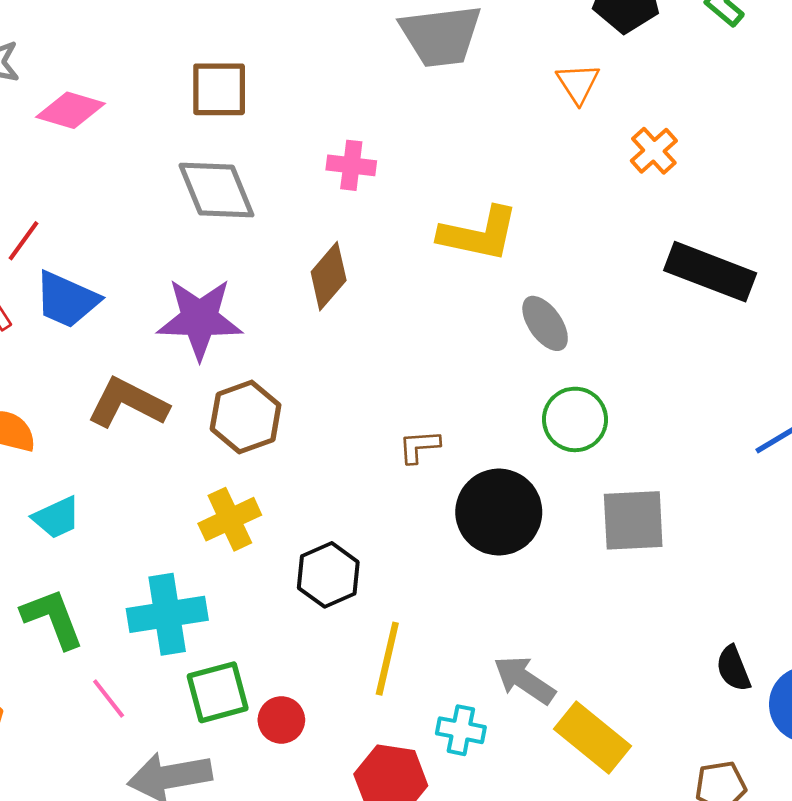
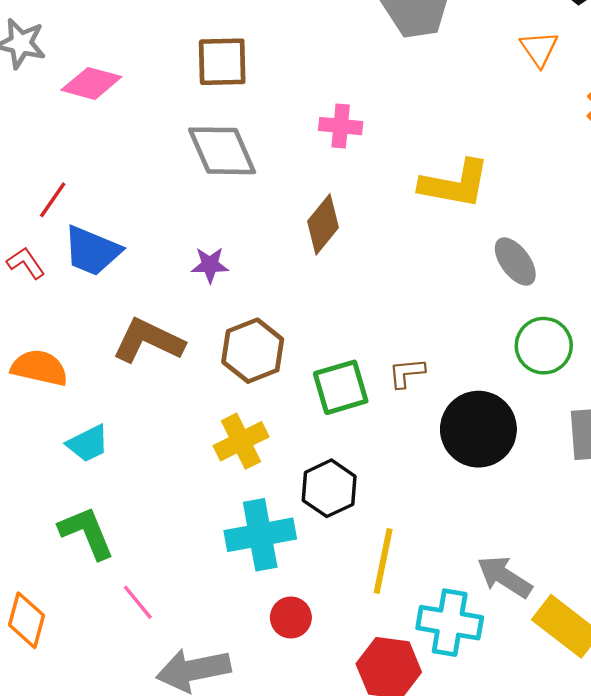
purple star: (200, 319) -> (210, 265), size x0.5
cyan cross: (167, 614) -> (260, 535), moved
green square: (218, 692) -> (341, 387), moved
cyan cross: (461, 730) -> (450, 623), size x1.5

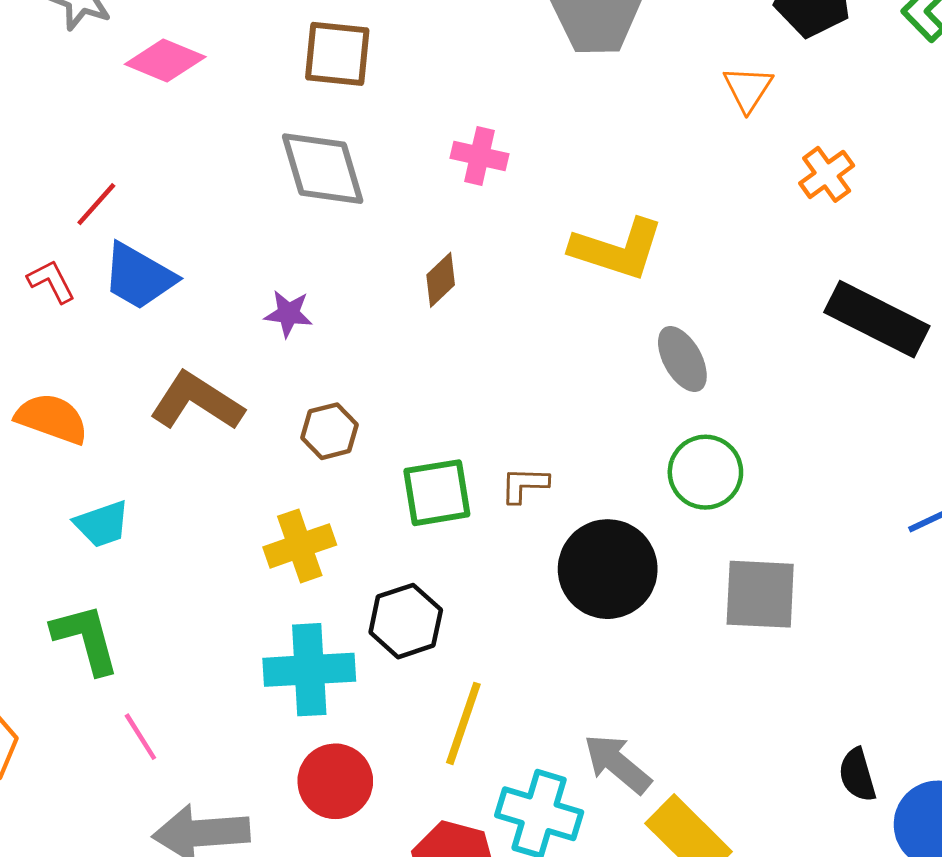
brown diamond: (323, 224) -> (441, 280), size x0.7
brown hexagon: (253, 351) -> (330, 431), size x0.7
red circle: (291, 617) -> (335, 781), size x1.4

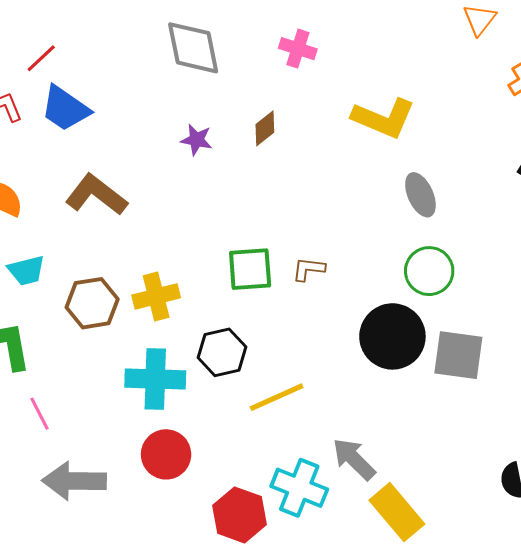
purple star: (288, 314) -> (196, 140), moved
brown hexagon: (330, 431) -> (92, 303), moved, size x1.4
black circle: (608, 569) -> (392, 336), moved
yellow line: (463, 723) -> (277, 397), moved, turned 42

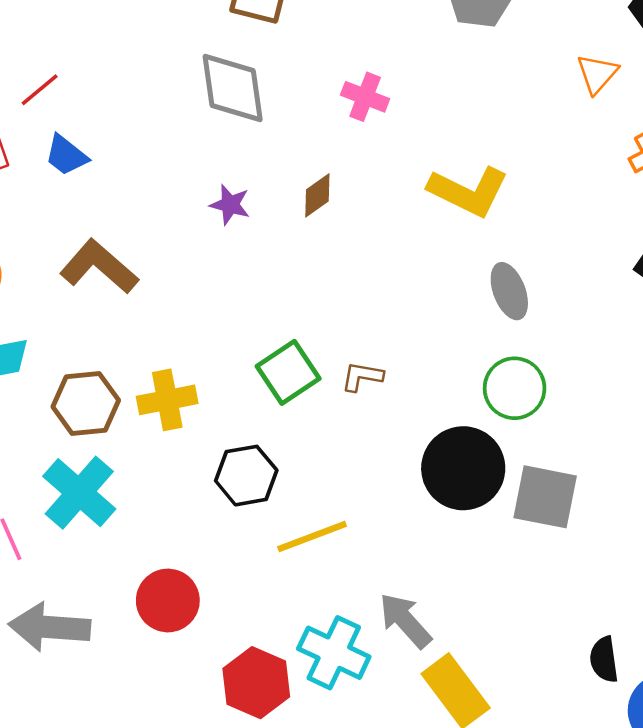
blue trapezoid: (65, 109) -> (66, 155), size x0.7
green square: (250, 269) -> (288, 372), turned -33
cyan cross: (155, 379) -> (79, 493), moved, turned 36

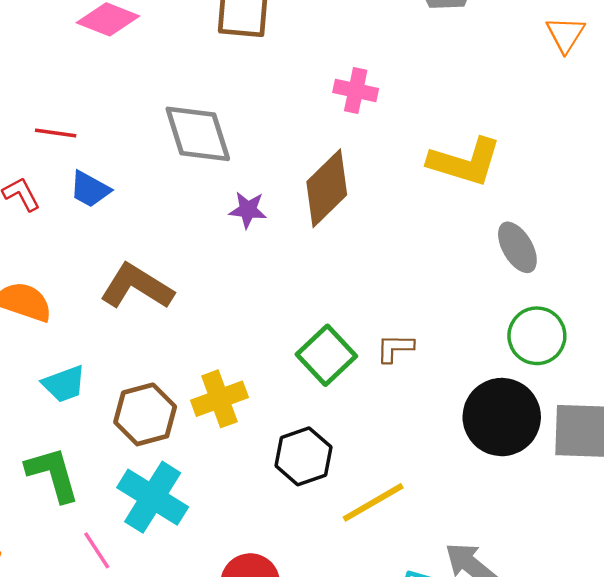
gray diamond: (233, 88) -> (198, 134), moved
red line: (40, 90) -> (56, 133), turned 57
brown diamond: (317, 195) -> (327, 188), size x1.8

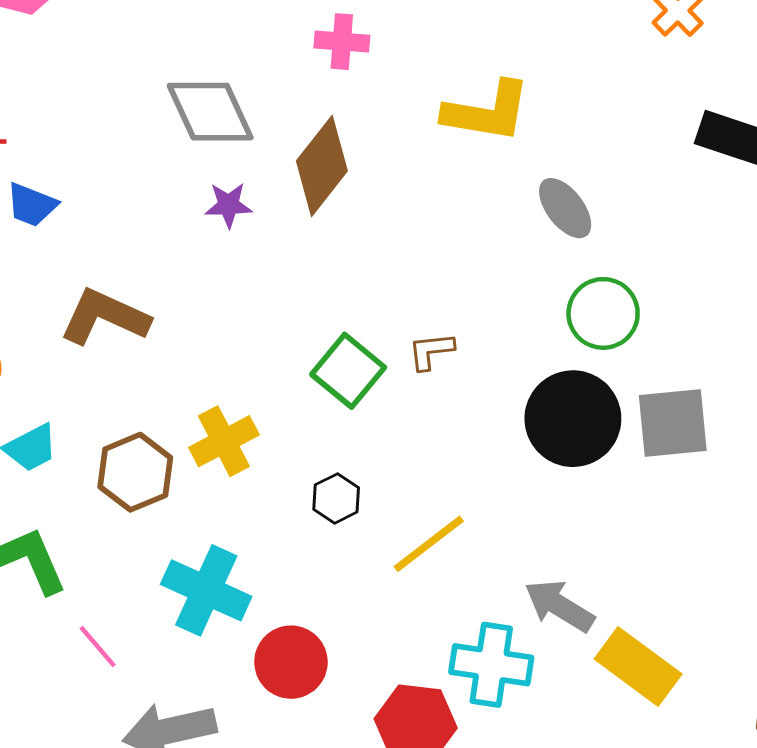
gray diamond: (198, 134) -> (210, 112), moved
black hexagon: (303, 456) -> (336, 498), size x0.7
cyan cross: (153, 497) -> (206, 590), moved

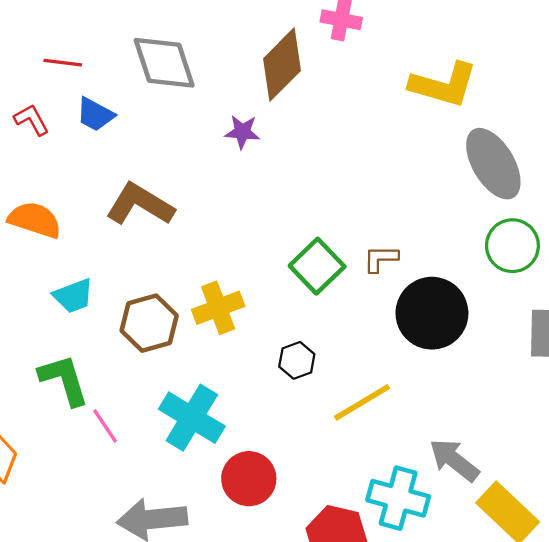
gray diamond: (210, 112) -> (164, 63), moved
brown diamond: (322, 166) -> (282, 65), moved
gray ellipse: (565, 208) -> (493, 164), size x1.5
black circle: (573, 419) -> (432, 313), moved
pink line: (98, 647) -> (105, 426), moved

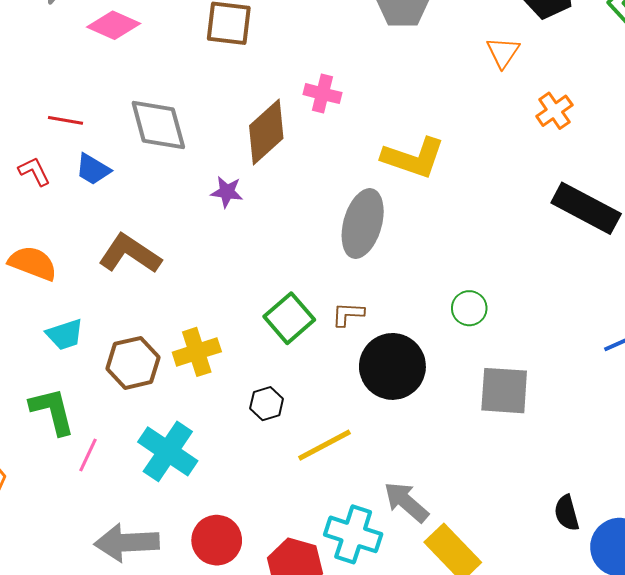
gray ellipse: (493, 164) -> (363, 224), moved, turned 44
green circle: (512, 246) -> (469, 308), size x0.7
pink line: (105, 426) -> (88, 455), turned 56
red circle: (249, 479) -> (217, 540), moved

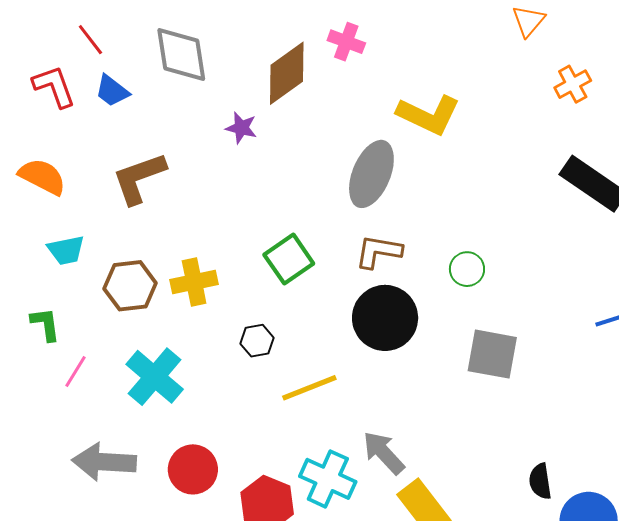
red line: (65, 120) -> (90, 40), turned 36
red L-shape: (34, 171) -> (54, 86), size x1.4
brown L-shape: (130, 254) -> (139, 178), turned -60
brown L-shape: (348, 314) -> (379, 252), moved, size x1.4
green L-shape: (52, 411) -> (45, 324), size x0.7

